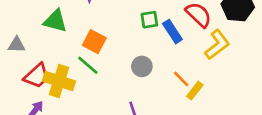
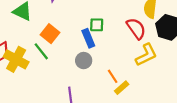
blue rectangle: (172, 32) -> (88, 38), moved

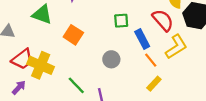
blue rectangle: (88, 38) -> (142, 39), moved
green line: (41, 51) -> (76, 85), moved
orange line: (113, 76) -> (151, 60), moved

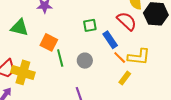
yellow L-shape: (176, 47) -> (139, 57), moved, turned 45
green line: (76, 85) -> (60, 58), moved, turned 36

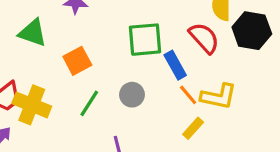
green square: (90, 25) -> (145, 40), size x1.6
orange square: (49, 42) -> (77, 61), turned 30
green line: (60, 58) -> (89, 103), moved, turned 42

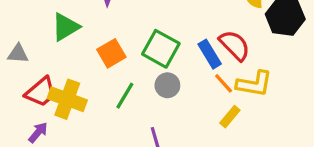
green triangle: (33, 33) -> (65, 27), turned -48
red semicircle: (204, 38) -> (235, 45), moved
green square: (145, 40) -> (161, 49), moved, turned 36

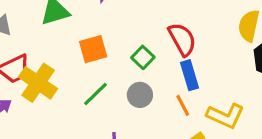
red semicircle: (235, 45) -> (182, 39), moved
green square: (161, 49) -> (143, 57), size x0.6
orange line: (224, 83) -> (183, 105), moved

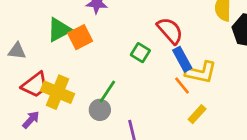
orange square: (93, 49) -> (80, 37), moved
gray circle: (140, 95) -> (100, 110), moved
yellow L-shape: (225, 116) -> (201, 72), moved

